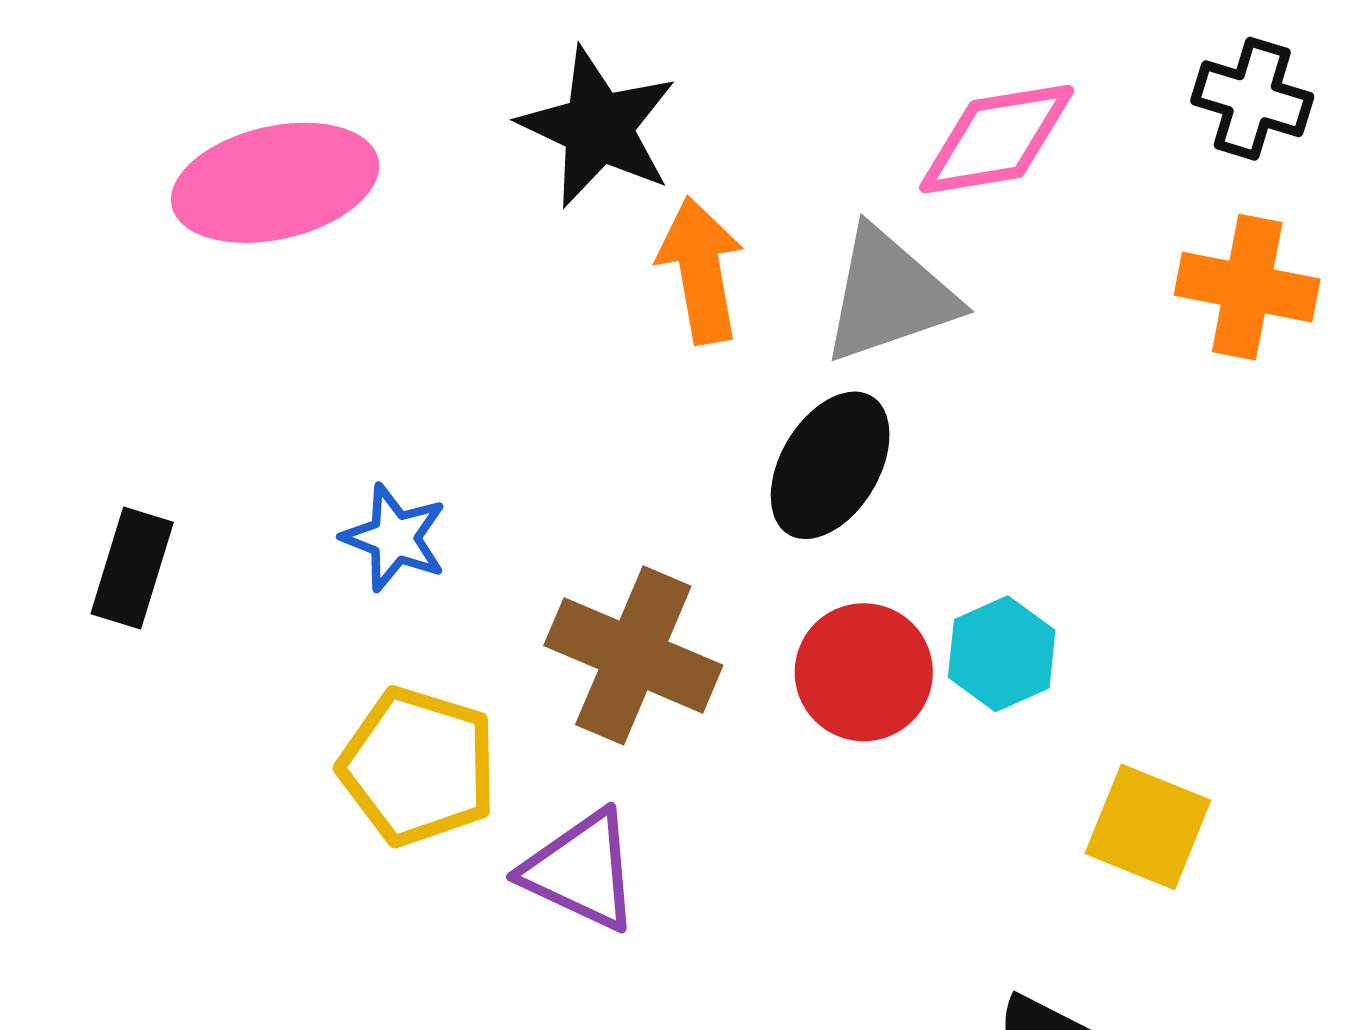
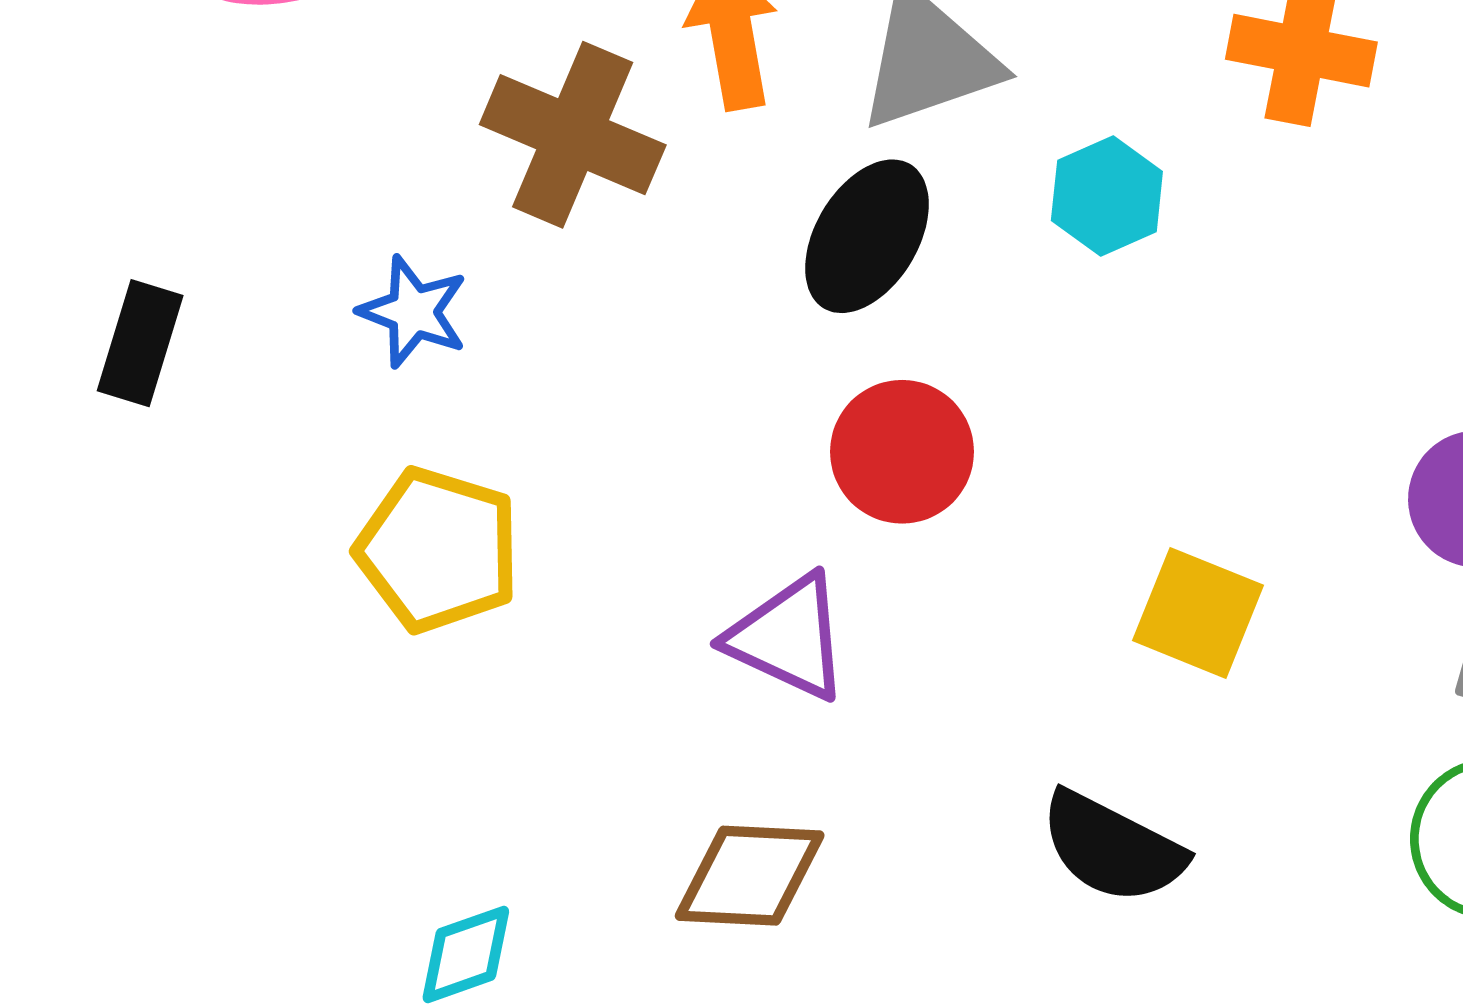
cyan hexagon: (1002, 654) -> (1107, 196), moved
brown cross: (633, 655) -> (573, 135), moved
purple triangle: (581, 871) -> (788, 637), moved

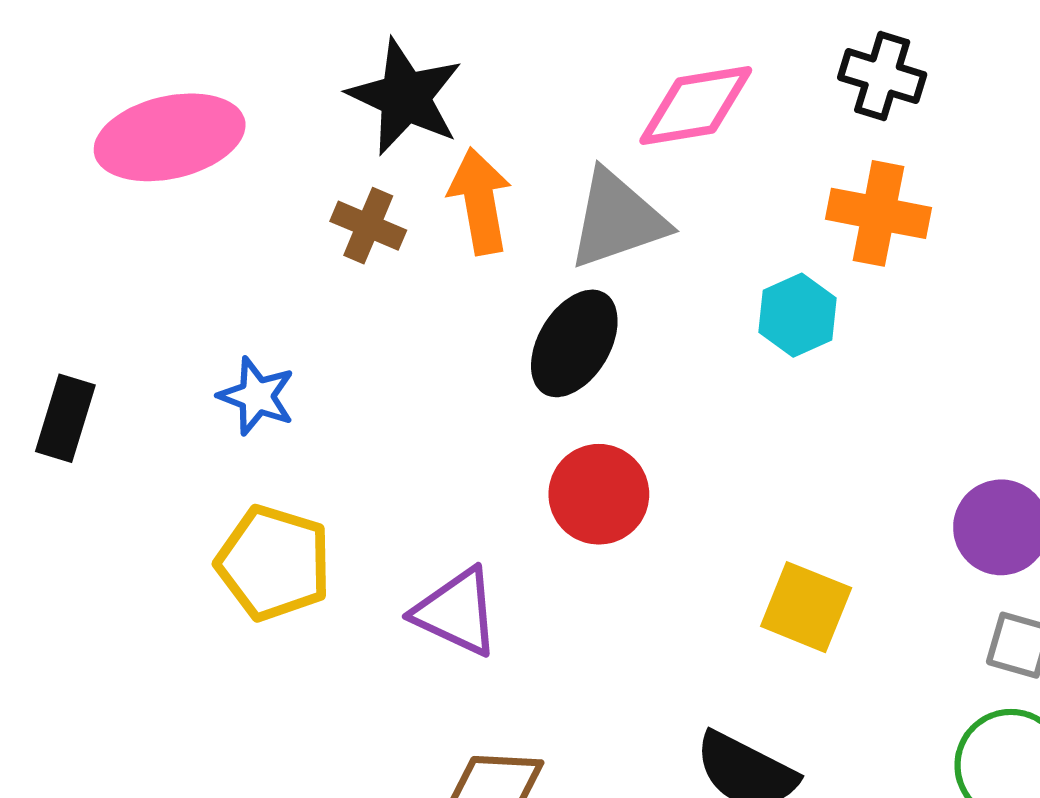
brown cross: (573, 135) -> (368, 226), moved, size x0.6
cyan hexagon: (1107, 196) -> (798, 315), moved
purple triangle: (788, 637) -> (457, 612), moved

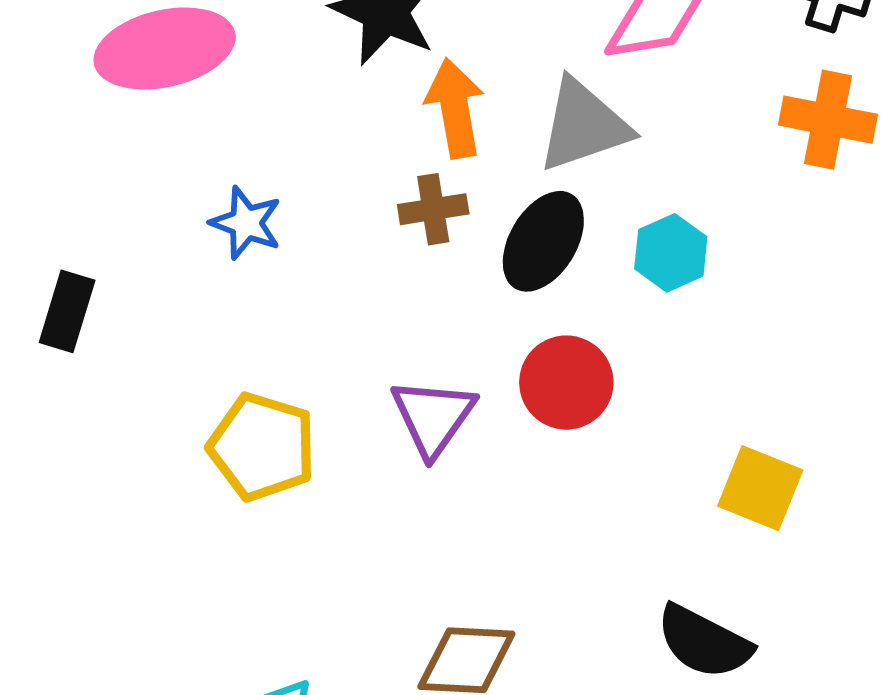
brown cross: (368, 226) -> (433, 209), moved, turned -32
cyan hexagon: (798, 315) -> (671, 253), moved
blue star: (257, 396) -> (246, 223), moved
purple triangle: (457, 612) -> (433, 417), moved, turned 40

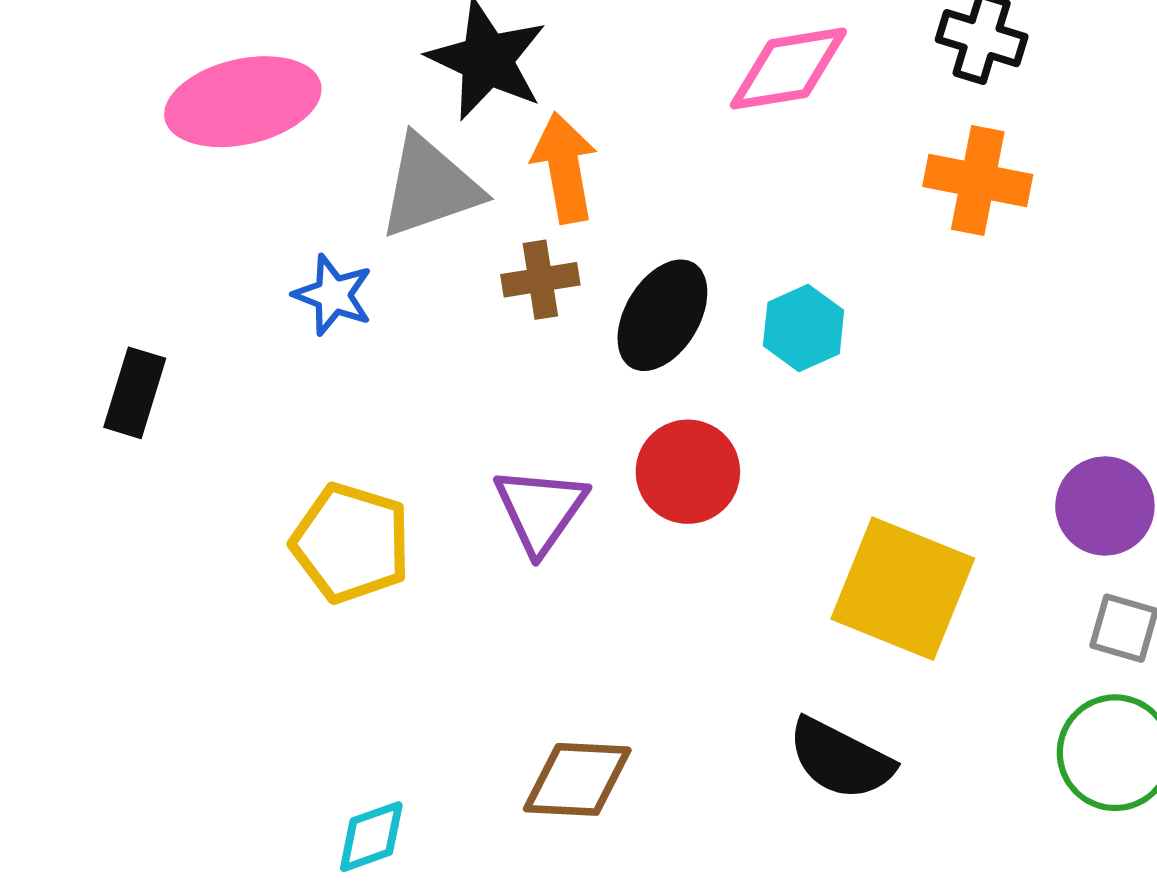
gray triangle: (584, 125) -> (430, 187), moved
yellow square: (760, 488) -> (903, 589), size x1.5

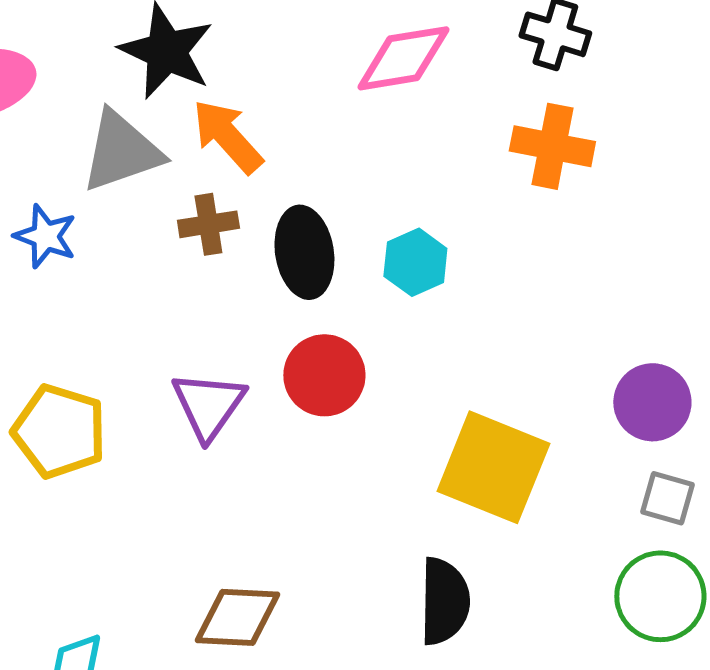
orange arrow: (565, 168) -> (227, 136), turned -32
black ellipse: (662, 315) -> (304, 252), turned -40
black semicircle: (840, 759) -> (444, 601), turned -116

